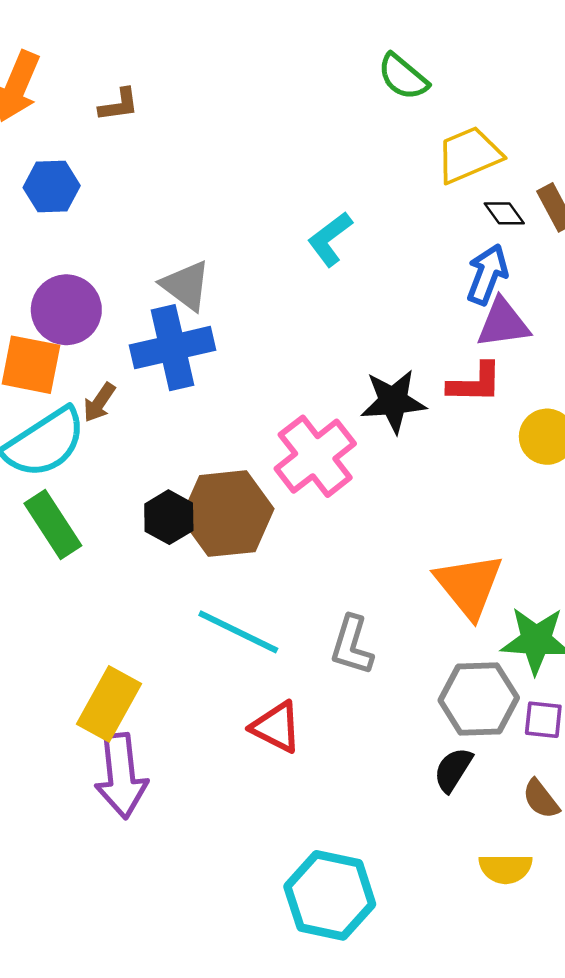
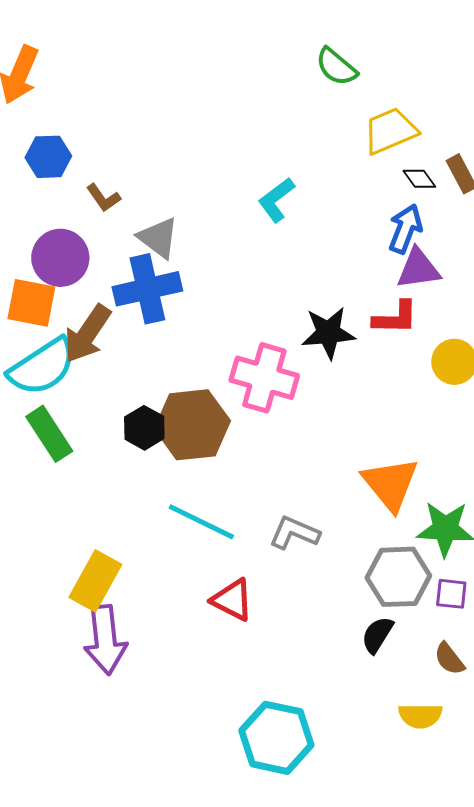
brown L-shape: (119, 105) -> (103, 198), moved, turned 63
brown arrow: (99, 403) -> (87, 334), size x1.8
pink cross: (315, 456) -> (264, 378), turned -36
gray L-shape: (352, 645) -> (294, 533), turned 96

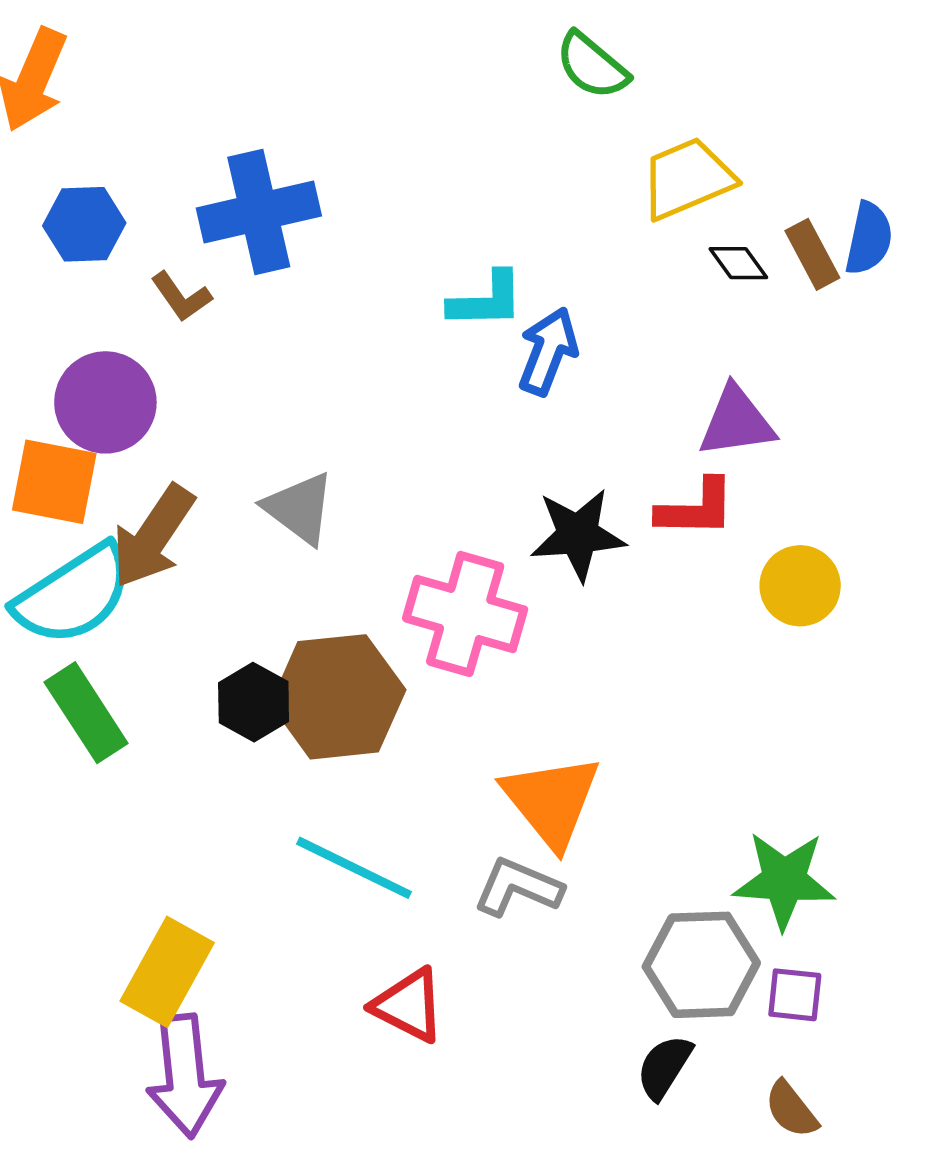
cyan L-shape: (276, 200) -> (486, 300), turned -144
blue arrow: (405, 229) -> (548, 351), moved
gray triangle: (158, 238) -> (299, 508), moved
blue cross: (147, 289) -> (259, 212), moved
orange triangle: (390, 484) -> (551, 801), moved

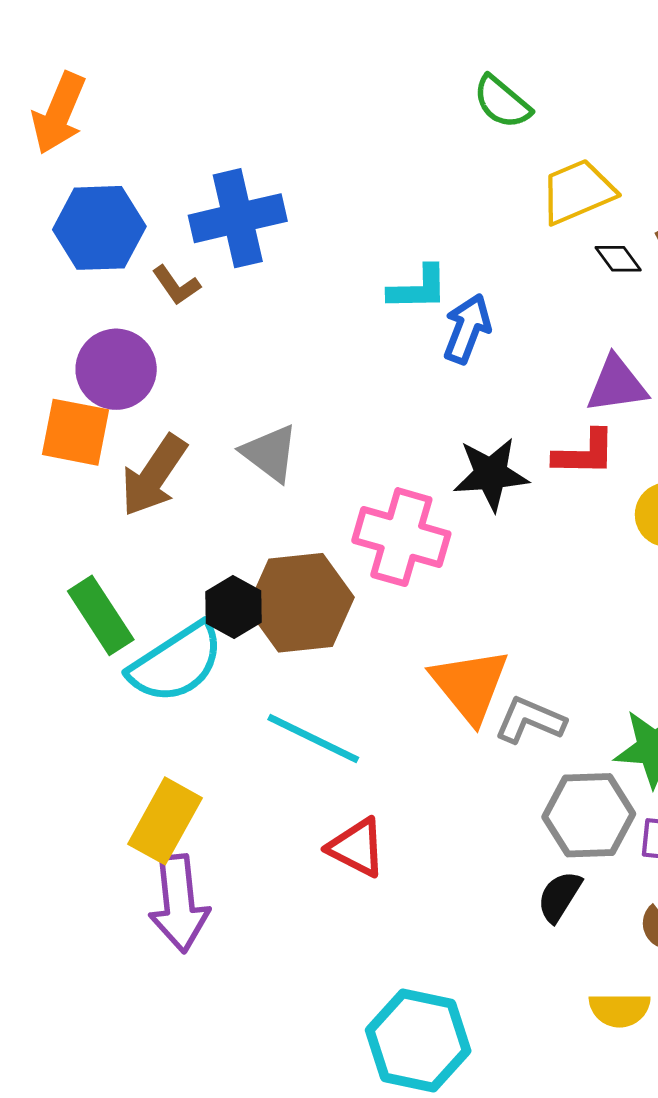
blue hexagon: (84, 224) -> (99, 228), size x1.4
cyan semicircle: (74, 595) -> (176, 663), moved
gray L-shape: (518, 887) -> (530, 720), moved

